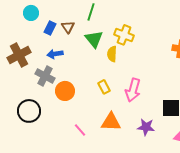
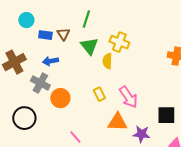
blue rectangle: (50, 28) -> (45, 35), turned 72
pink arrow: (133, 90) -> (128, 97), turned -50
orange triangle: (111, 122) -> (117, 122), moved

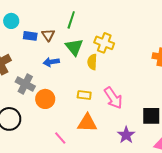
blue arrow: (50, 61) -> (51, 62), moved
yellow rectangle: (99, 94) -> (84, 95), turned -56
orange triangle: (117, 122) -> (87, 123), moved
purple star: (141, 134) -> (126, 135), turned 30

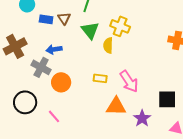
blue arrow: (51, 62) -> (54, 49), moved
orange triangle: (87, 123) -> (116, 106), moved
pink line: (60, 138) -> (54, 116), moved

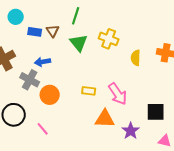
yellow semicircle: (108, 45) -> (136, 58), moved

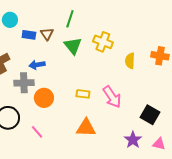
gray cross: (30, 80) -> (24, 83), turned -30
black square: (156, 112) -> (150, 115), turned 30
orange triangle: (105, 119) -> (86, 128), moved
purple star: (131, 131) -> (133, 140), moved

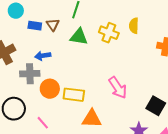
green triangle: (73, 46) -> (79, 37), turned -42
yellow semicircle: (130, 61) -> (134, 26), moved
yellow rectangle: (83, 94) -> (74, 95), moved, size x1.5

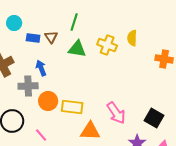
blue arrow: (43, 56) -> (41, 68), turned 77
pink arrow: (118, 88) -> (116, 113), moved

